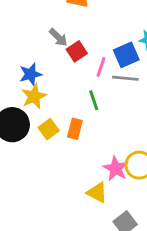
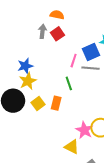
gray arrow: (58, 37) -> (42, 31), moved, turned -128
red square: (77, 51) -> (57, 34), moved

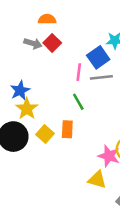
gray arrow: (42, 31) -> (33, 43), turned 112

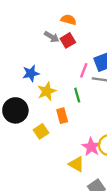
yellow star: (27, 109) -> (47, 91), moved
orange rectangle: (67, 129) -> (62, 116), turned -32
yellow square: (45, 134) -> (41, 131), moved

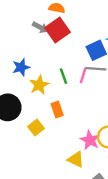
red square: (68, 40) -> (58, 30), size x1.5
pink line: (84, 70) -> (83, 75), moved
green line: (77, 95) -> (64, 76), moved

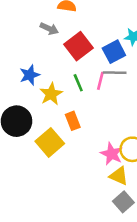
red square: (58, 30) -> (79, 46), moved
yellow square: (36, 128) -> (50, 142), size x1.5
yellow triangle: (76, 159) -> (119, 176), moved

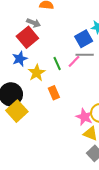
red square: (79, 46) -> (27, 37), moved
pink line: (100, 81) -> (74, 61), turned 32
yellow square: (50, 142) -> (17, 111), moved

